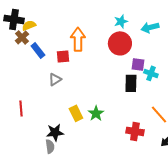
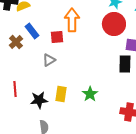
brown cross: (22, 37) -> (16, 42), moved
yellow rectangle: (76, 113) -> (61, 94), moved, turned 35
black star: (55, 132) -> (39, 100), moved

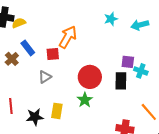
orange arrow: (72, 20) -> (68, 37), turned 30
red circle: (114, 24) -> (90, 77), moved
green star: (90, 94) -> (85, 100), moved

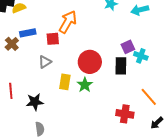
blue rectangle: (28, 48) -> (28, 33), turned -63
purple square: (128, 62) -> (128, 47), turned -32
yellow rectangle: (57, 111) -> (65, 82), moved

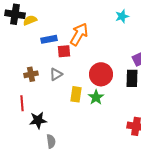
blue rectangle: (28, 33) -> (49, 39), moved
brown cross: (12, 44) -> (31, 74), moved, turned 32
black star: (35, 102) -> (38, 120), moved

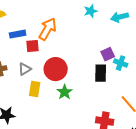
red circle: (101, 74) -> (56, 69), moved
yellow rectangle: (76, 94) -> (35, 89), moved

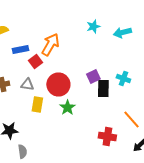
red square: (33, 46) -> (35, 62), turned -32
purple square: (108, 54) -> (93, 76), moved
gray triangle: (25, 69) -> (27, 84), turned 40

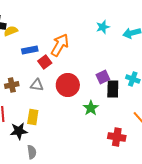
yellow rectangle: (37, 104) -> (33, 117), moved
green star: (67, 108) -> (91, 108), moved

